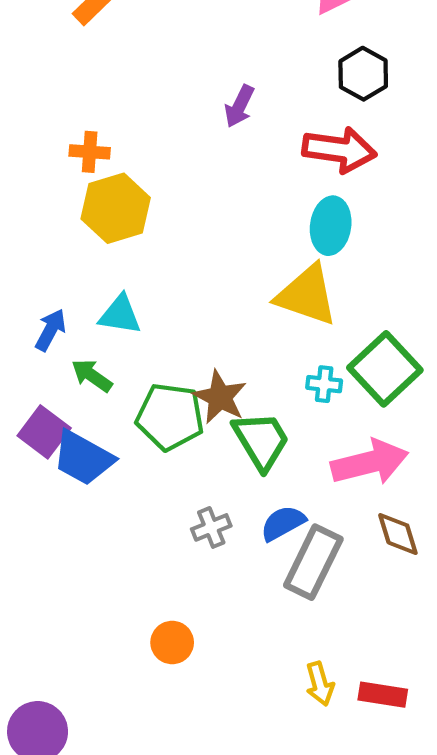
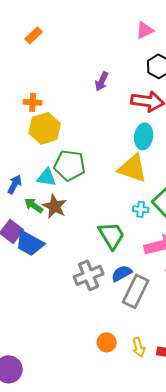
brown star: (220, 397) -> (55, 206), moved
green pentagon: (170, 417) -> (70, 165), moved
gray cross: (211, 527) -> (89, 275), size x1.6
orange circle: (172, 643) -> (107, 342), moved

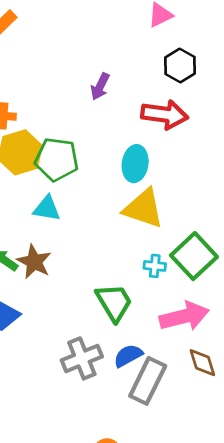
cyan ellipse: (144, 136) -> (135, 164), moved
green pentagon: (70, 165) -> (57, 159), moved
cyan triangle: (47, 177) -> (47, 208), moved

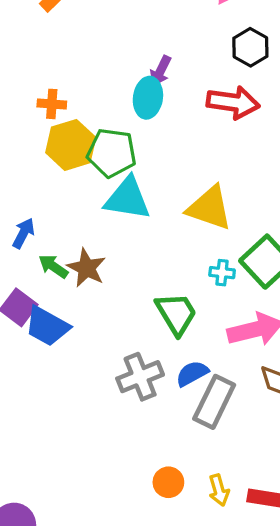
cyan ellipse: (135, 164) -> (148, 98), moved
cyan triangle: (47, 208) -> (127, 199), moved, size x1.5

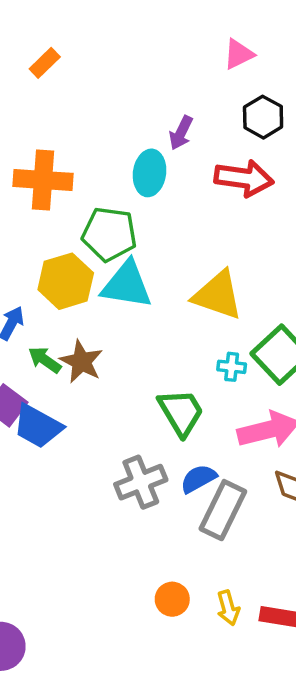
purple arrow: (161, 71) -> (181, 133), moved
orange cross: (52, 104) -> (43, 180), size x1.8
yellow hexagon: (71, 145) -> (66, 281), moved

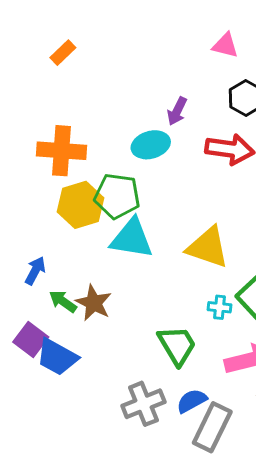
pink triangle: (239, 54) -> (225, 45), turned 40
cyan ellipse: (150, 173) -> (151, 145), turned 66
yellow hexagon: (66, 281) -> (80, 205), moved

